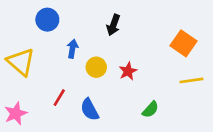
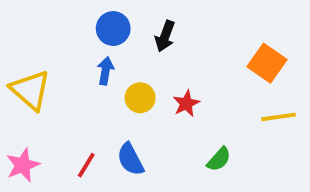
blue circle: (47, 20) -> (113, 29), moved
red line: (59, 98) -> (86, 165), moved

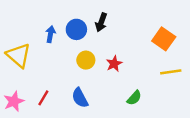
blue circle: (113, 29) -> (76, 29), moved
blue arrow: (105, 71) -> (50, 34), moved
red line: (86, 165) -> (43, 98), moved

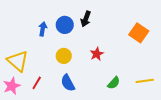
yellow triangle: (19, 55) -> (18, 61), moved
yellow circle: (86, 60) -> (64, 56), moved
yellow line: (171, 72) -> (145, 81), moved

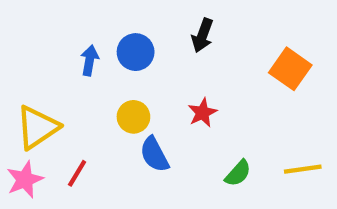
black arrow: (86, 19) -> (202, 35), moved
yellow triangle: (18, 61) -> (37, 127), turned 45
blue semicircle: (68, 83) -> (154, 154), moved

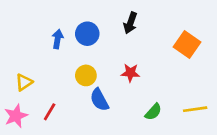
red star: (202, 113) -> (130, 73), turned 30
yellow triangle: (37, 127) -> (24, 82), size x0.6

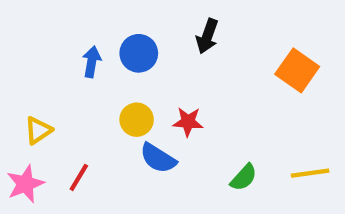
red star: (130, 73) -> (188, 122), moved
blue semicircle: (99, 100) -> (158, 158), turned -30

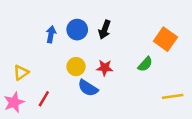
black arrow: (207, 36) -> (105, 30), moved
green semicircle: (244, 177) -> (145, 64), moved

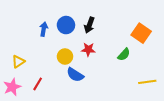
red star: (105, 68) -> (88, 49), moved

